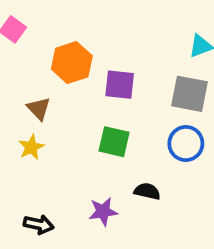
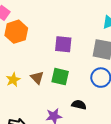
orange hexagon: (72, 63) -> (16, 32), moved
brown triangle: (39, 109) -> (37, 78), moved

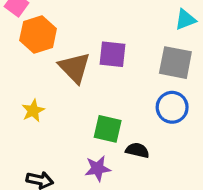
green square: (60, 77) -> (108, 129), moved
brown triangle: (37, 78) -> (74, 68), moved, size x1.5

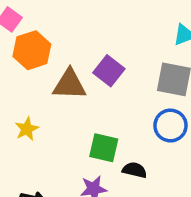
purple square: (113, 54) -> (109, 71), turned 32
brown triangle: (74, 68) -> (70, 84), turned -44

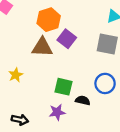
orange hexagon: (32, 50) -> (49, 20), moved
blue circle: (170, 126) -> (105, 83), moved

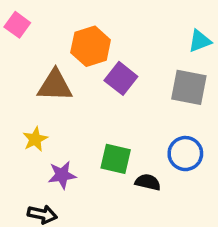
brown triangle: (42, 47) -> (55, 86), moved
purple star: (57, 112) -> (62, 175), moved

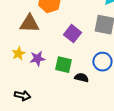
purple square: (121, 78) -> (72, 34), moved
purple star: (62, 175) -> (37, 59), moved

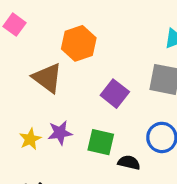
brown triangle: (29, 24) -> (47, 78), turned 35
yellow star: (18, 54) -> (30, 139), moved

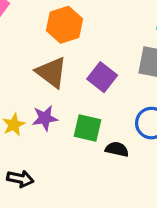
brown triangle: (47, 78) -> (51, 72), moved

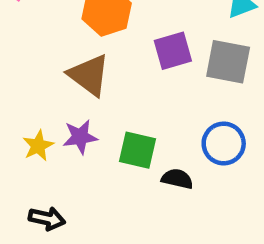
purple square: (102, 77) -> (173, 51), moved, turned 36

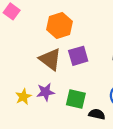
purple square: (173, 51) -> (78, 56), moved

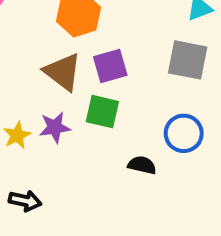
green square: (76, 99) -> (102, 112), moved

